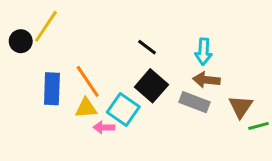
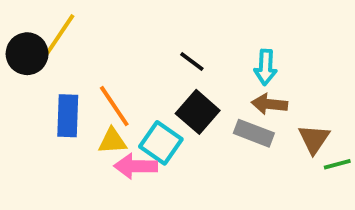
black circle: (21, 41) -> (27, 54), size x1.4
pink arrow: (104, 127) -> (136, 166), size x1.5

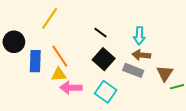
yellow line: (60, 34) -> (50, 18), moved
black circle: (27, 54) -> (14, 42), moved
cyan square: (161, 143) -> (106, 92), moved

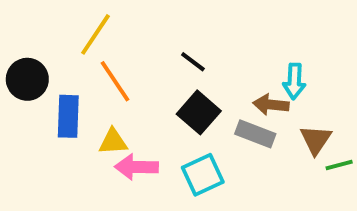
cyan arrow: (139, 36) -> (294, 81), moved
orange line: (60, 56) -> (115, 81), moved
cyan square: (106, 92) -> (203, 175), turned 30

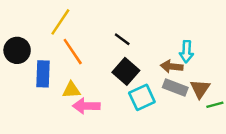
gray rectangle: (255, 134) -> (175, 87), moved
cyan square: (203, 175) -> (142, 97), moved

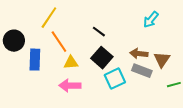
cyan arrow: (186, 52) -> (151, 20), moved, turned 36
brown triangle: (200, 89) -> (162, 60), moved
yellow triangle: (71, 90) -> (71, 63), moved

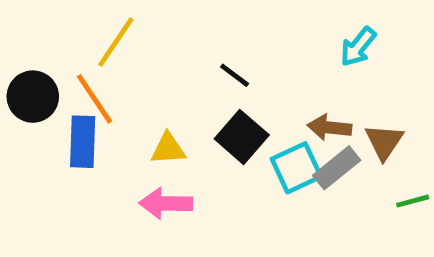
orange line: (59, 42) -> (95, 99), moved
gray rectangle: (142, 71) -> (337, 168), turned -60
cyan square: (115, 79) -> (296, 168), moved

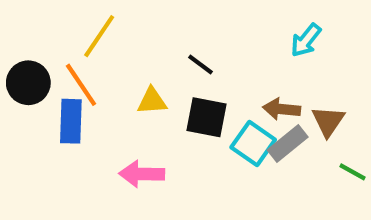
black square: (242, 137) -> (207, 117), turned -30
yellow triangle: (168, 149) -> (152, 101), moved
cyan square: (296, 168) -> (253, 144), turned -30
green line: (413, 201) -> (352, 172), turned 44

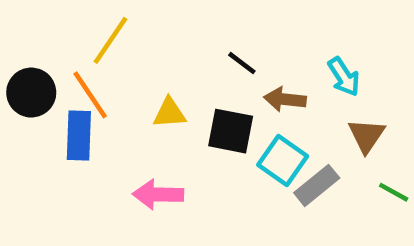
cyan arrow: (306, 40) -> (344, 77), moved, turned -72
black line: (201, 65) -> (242, 63), moved
brown arrow: (282, 109) -> (285, 99), moved
gray rectangle: (288, 144) -> (317, 185), moved

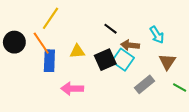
black square: (231, 131) -> (105, 60), turned -35
blue rectangle: (79, 136) -> (49, 61), moved
cyan square: (283, 160) -> (123, 60), moved

